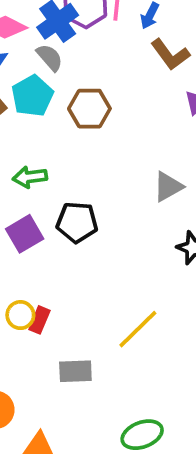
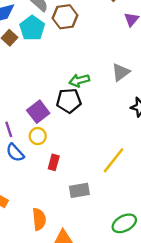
brown hexagon: (89, 109) -> (65, 17), moved
green arrow: (30, 177) -> (79, 80), moved
yellow circle: (20, 315) -> (38, 136), moved

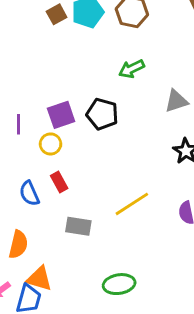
green arrow: (79, 80) -> (132, 69), moved, turned -30
blue semicircle: (15, 153) -> (29, 193), moved
red rectangle: (54, 162) -> (59, 182), turned -63

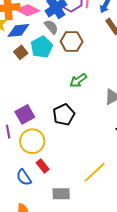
black pentagon: (102, 114) -> (64, 115), turned -30
purple square: (61, 115) -> (25, 114), moved
yellow circle: (51, 144) -> (32, 141), size x1.6

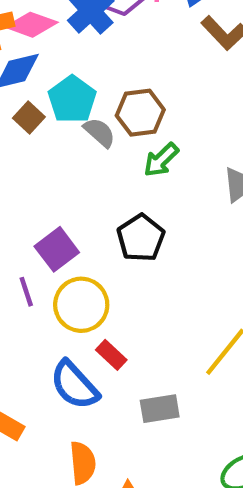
gray semicircle: (51, 27) -> (99, 132), moved
brown hexagon: (72, 42) -> (140, 113), moved
blue semicircle: (24, 177) -> (74, 385), size x1.4

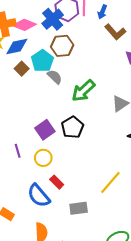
brown hexagon: (140, 113) -> (62, 46), moved
green arrow: (161, 160) -> (83, 91), size x1.4
purple square: (57, 249) -> (45, 130), moved
yellow circle: (81, 305) -> (43, 158), size x0.7

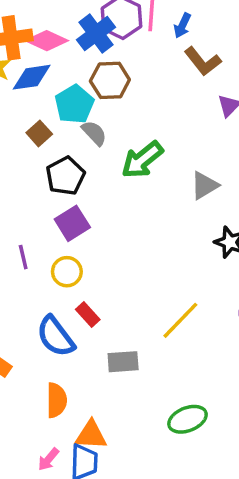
brown square: (22, 69) -> (39, 133), moved
black pentagon: (72, 127) -> (65, 176), moved

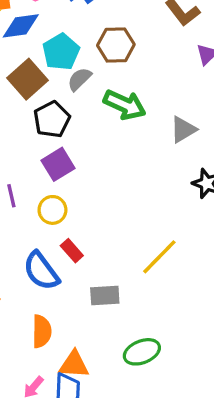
brown hexagon: (110, 80) -> (116, 45), moved
brown square: (39, 133) -> (27, 79), size x1.6
gray semicircle: (94, 133) -> (79, 79), turned -92
green arrow: (142, 160) -> (125, 105), turned -117
green ellipse: (188, 419) -> (142, 352), moved

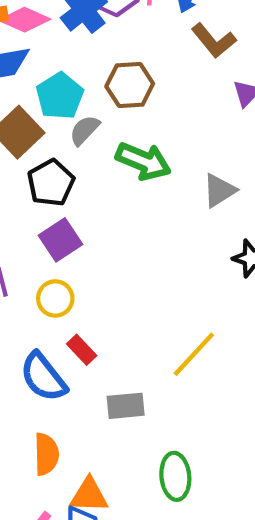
green ellipse: (142, 352) -> (175, 476), turned -72

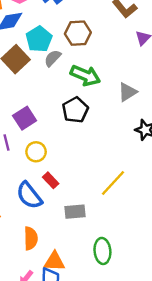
black pentagon: (51, 183) -> (75, 110), moved
purple square: (61, 240) -> (25, 118), moved

